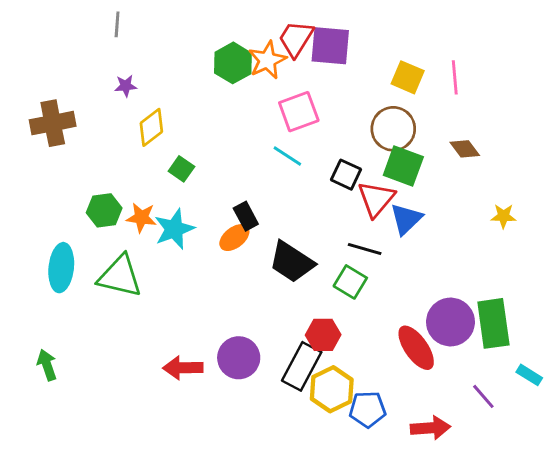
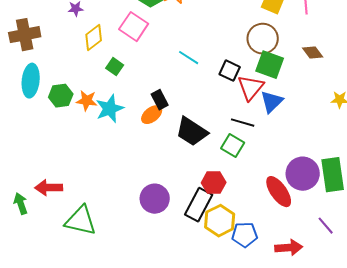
pink square: (299, 112) -> (134, 27), moved, turned -36
cyan ellipse: (61, 268) -> (31, 81), moved
green triangle: (120, 276) -> (81, 221), moved
red arrow: (183, 368) -> (49, 188), moved

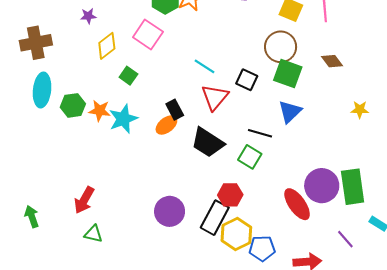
red triangle: (251, 88) -> (215, 97), moved
red arrow: (49, 188) -> (84, 200), moved, turned -60
green triangle: (81, 221) -> (93, 234), size x0.6

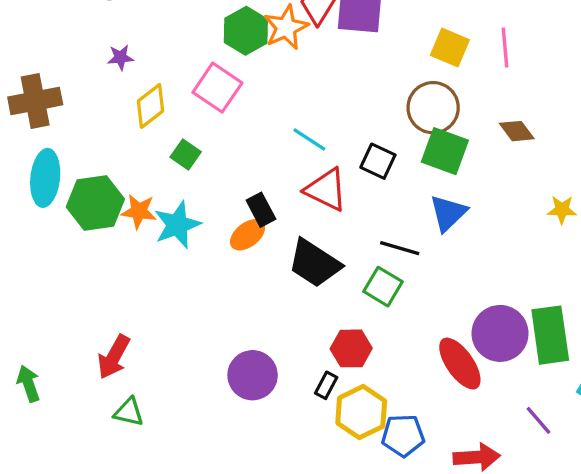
red triangle: (215, 97) -> (326, 190), turned -44
green hexagon: (73, 105) -> (95, 203), size x1.4
black rectangle: (215, 218) -> (326, 385), size x0.5

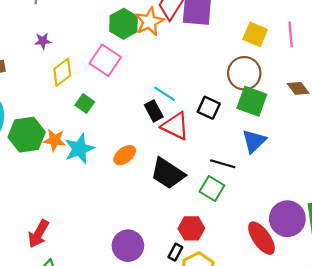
black rectangle: (261, 210) -> (154, 111), moved

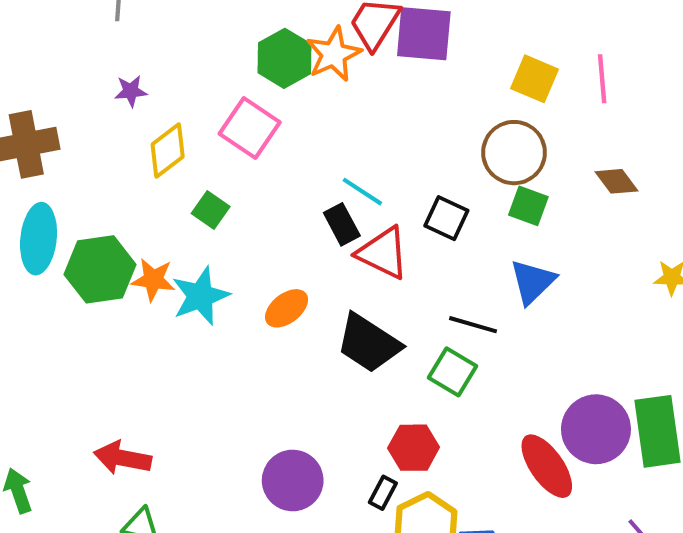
green square: (252, 101) -> (528, 206), size x0.7
red arrow: (38, 234) -> (123, 458), turned 72

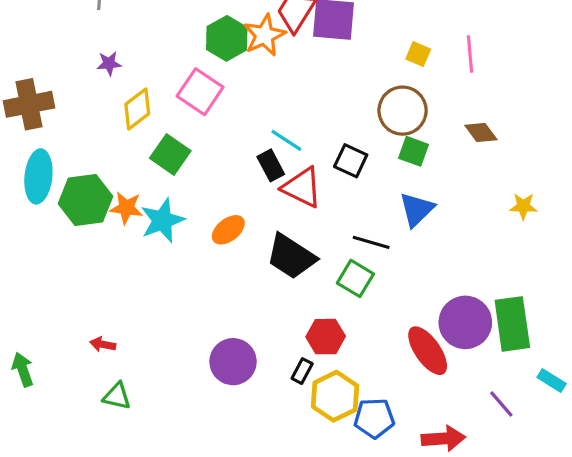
yellow square: (535, 79) -> (418, 54), size x0.7
green square: (211, 210) -> (170, 154), size x1.4
red arrow: (123, 458) -> (103, 344), size x0.6

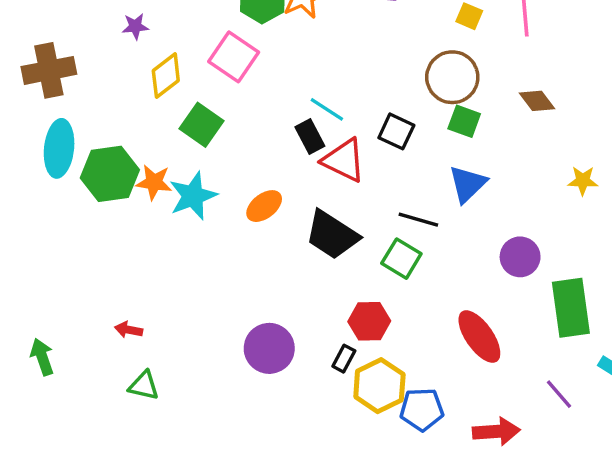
purple circle: (465, 322) -> (520, 257), moved, size x0.7

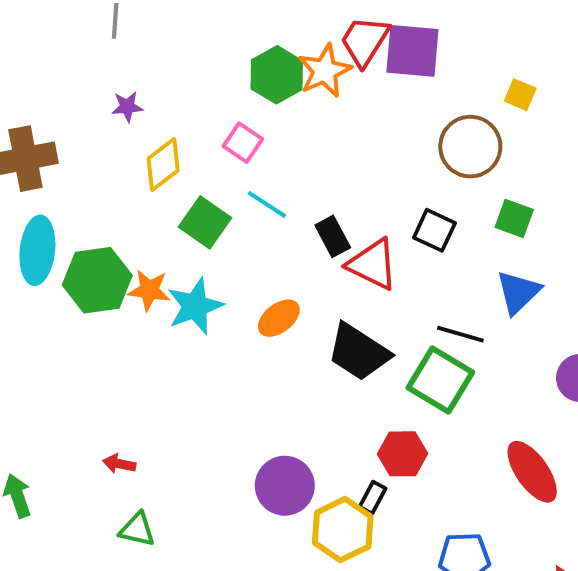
pink square: (234, 57) -> (243, 143), size x0.7
brown circle: (452, 77) -> (470, 147), moved
cyan line: (327, 109) -> (267, 204), moved
green square: (401, 259) -> (440, 380), size x1.4
yellow hexagon: (379, 386) -> (343, 530), moved

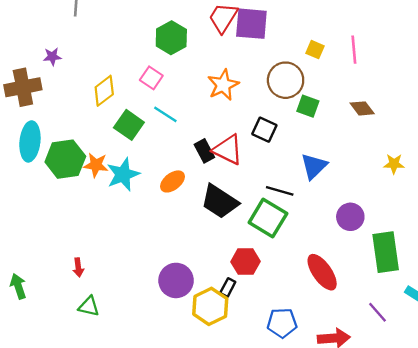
orange star: (325, 71) -> (223, 85), moved
purple star: (127, 107) -> (52, 57), moved
green square: (514, 218) -> (308, 106), moved
black rectangle: (333, 236) -> (204, 151), moved
red arrow: (119, 464) -> (78, 267), turned -108

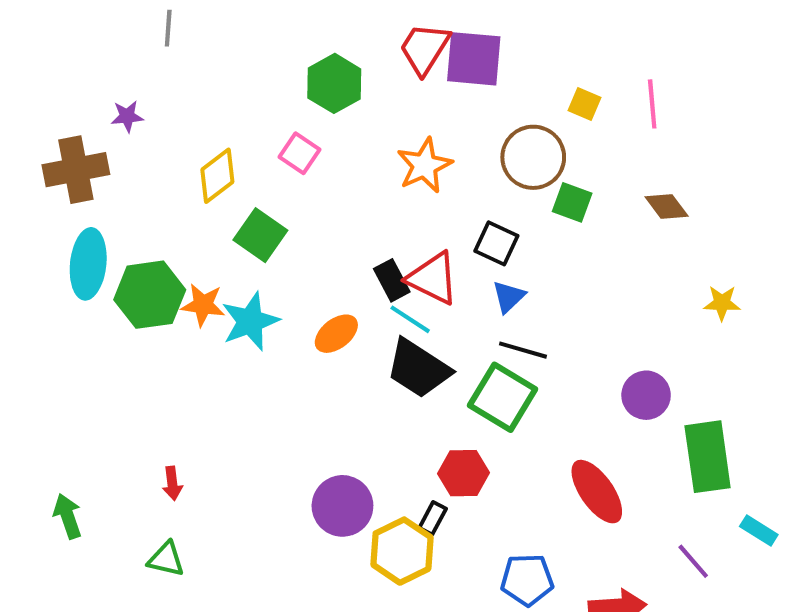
cyan line: (165, 114) -> (410, 319), moved
blue triangle: (314, 166) -> (509, 297), moved, size x0.7
green triangle: (89, 306) -> (166, 559), moved

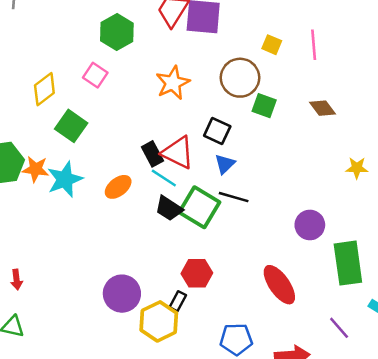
black trapezoid: (418, 369) -> (169, 208), size x0.7
green square: (502, 397) -> (199, 207), moved

